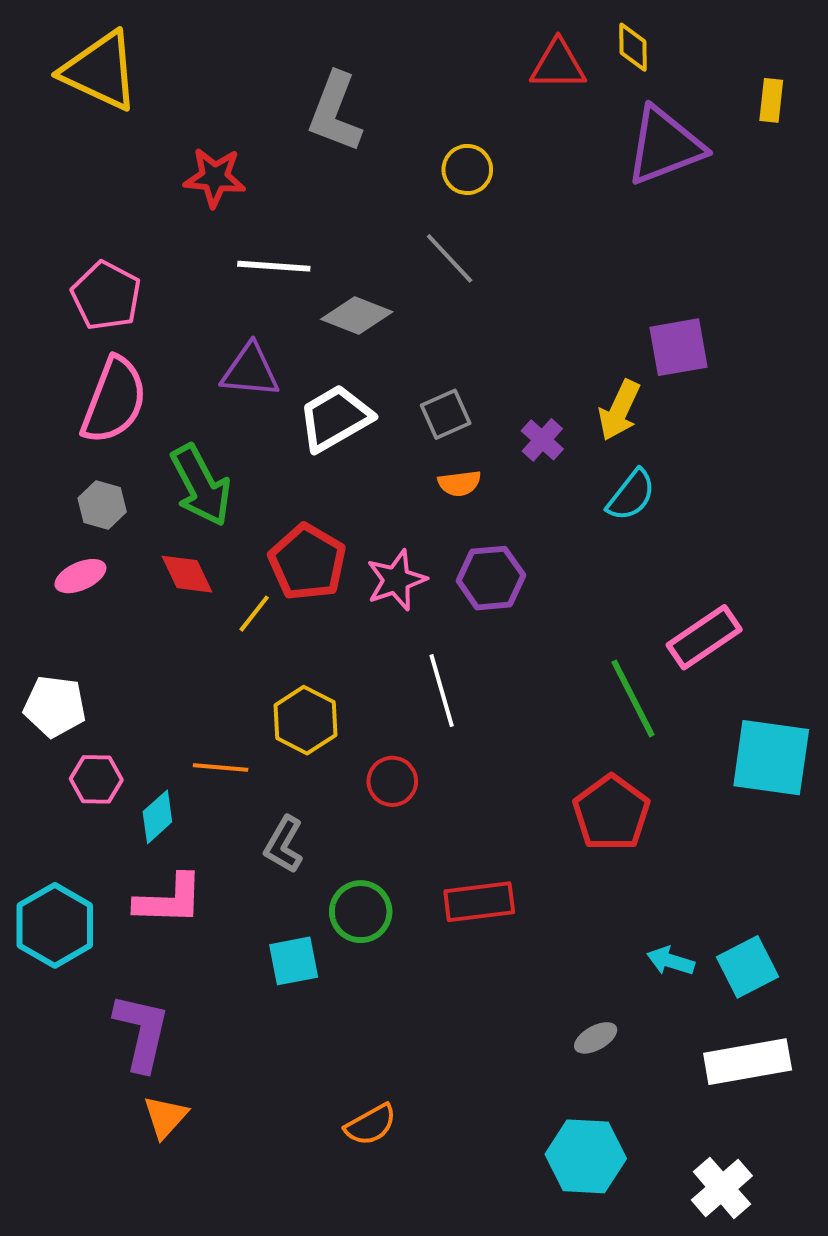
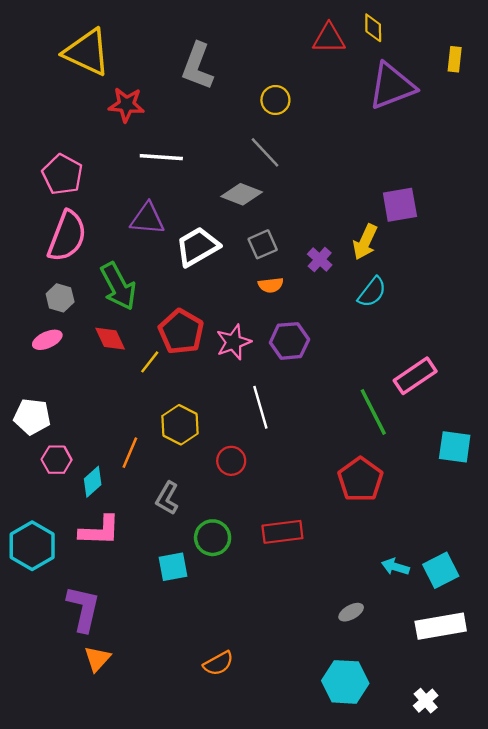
yellow triangle: (100, 71) -> (87, 52), moved
gray diamond: (357, 316) -> (242, 194), moved
cyan square: (771, 758) -> (455, 447), size x0.7
orange line: (221, 768) -> (130, 453), turned -72
white cross: (722, 1188) -> (426, 701), size x0.7

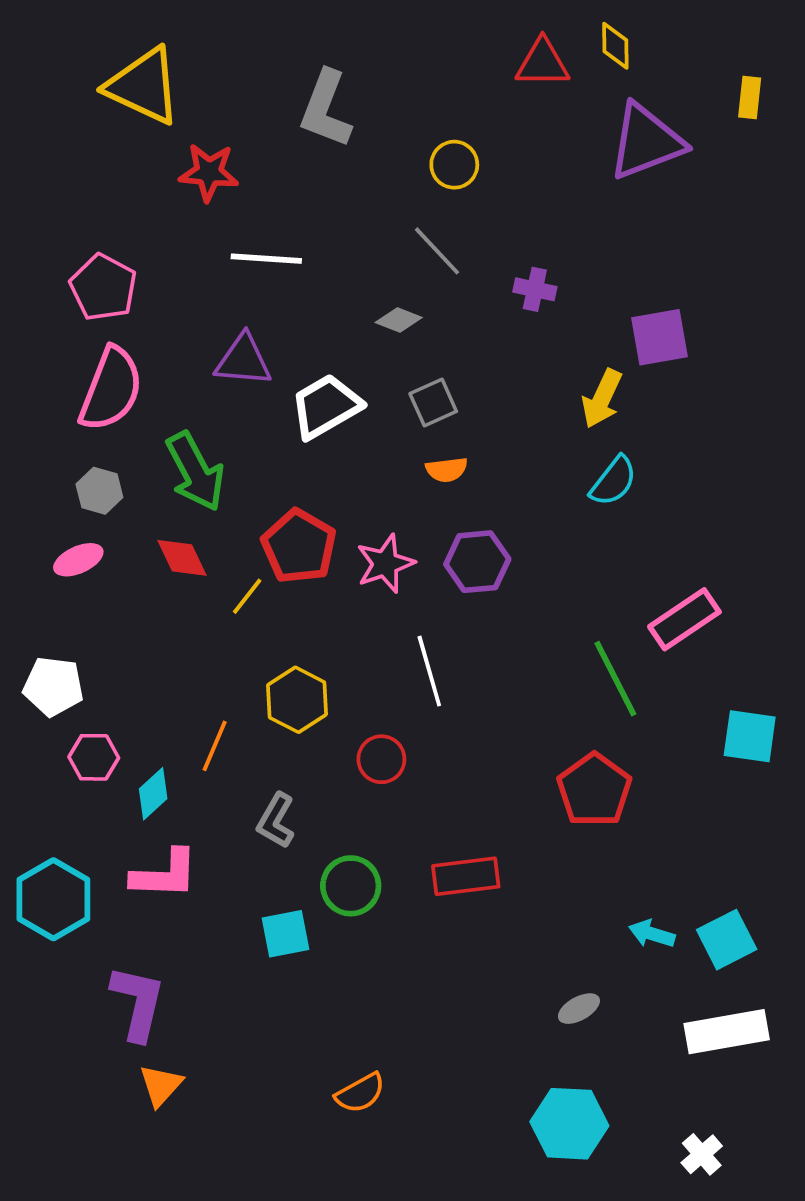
gray diamond: (242, 194) -> (399, 320), size x0.7
purple cross: (320, 259) -> (535, 289), moved, turned -30

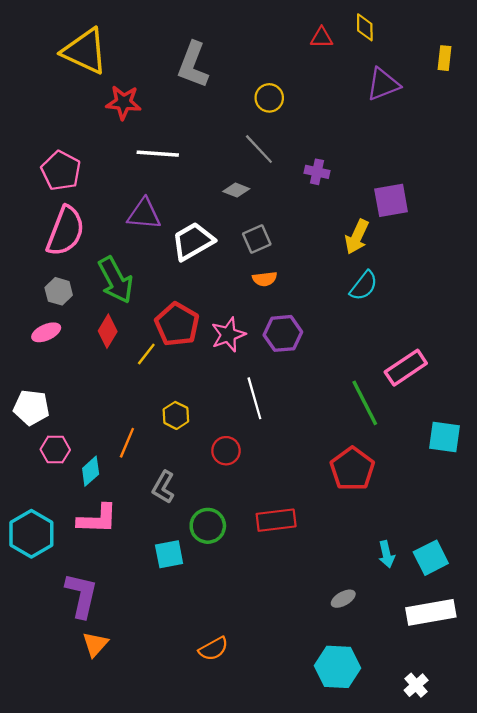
red triangle: (543, 63) -> (322, 38), size x0.7
purple triangle: (646, 142) -> (383, 84), size x0.7
red diamond: (182, 558) -> (108, 331), turned 56
yellow hexagon: (297, 700) -> (176, 415), size x0.7
cyan arrow: (652, 934) -> (386, 554), turned -120

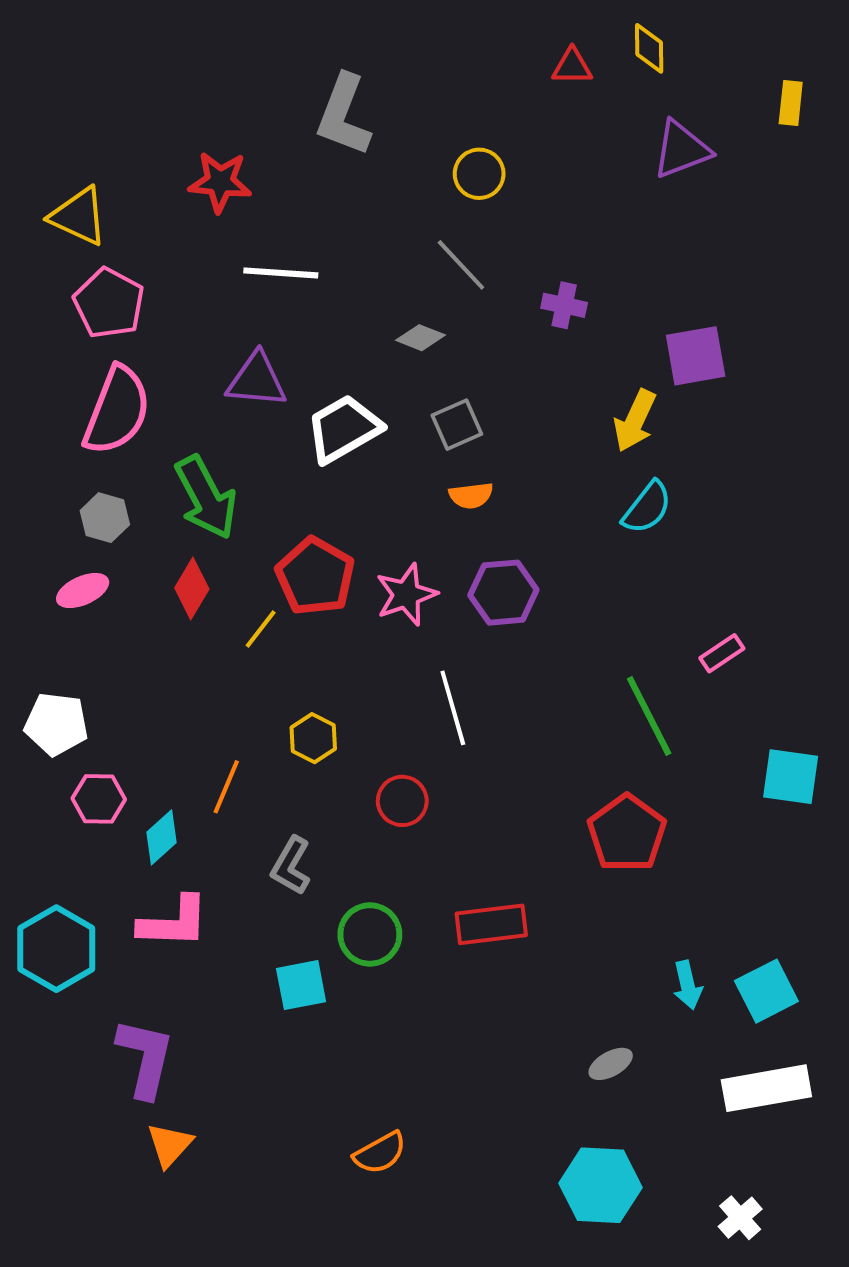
yellow triangle: (85, 51) -> (79, 216), moved, size x0.7
pink rectangle: (406, 368) -> (722, 653), size x0.6

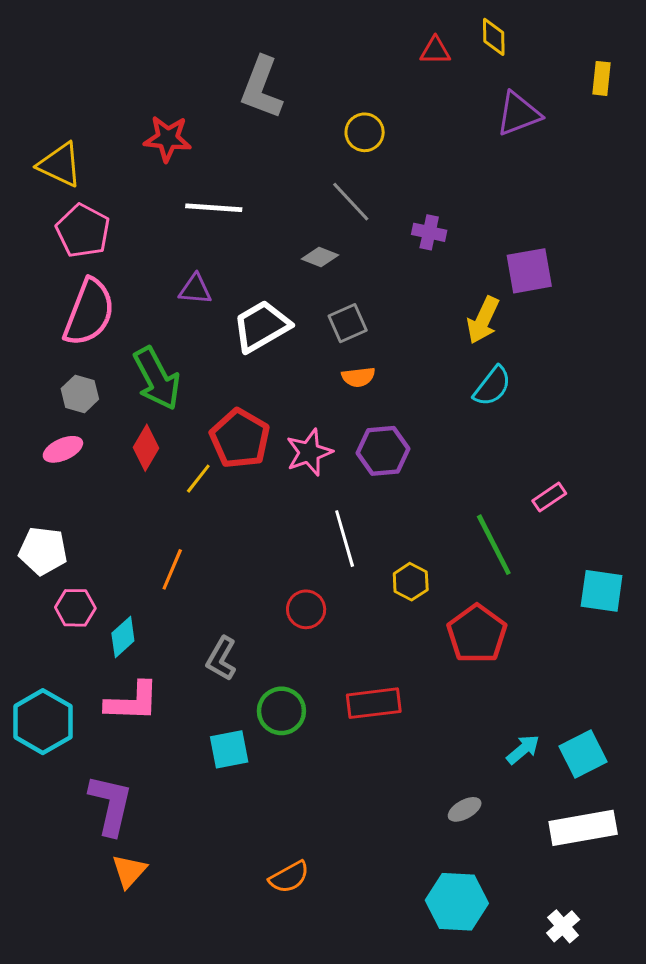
purple triangle: (257, 380) -> (195, 289), size x0.7
yellow hexagon: (313, 738) -> (411, 582), moved
orange line: (226, 787) -> (172, 569), moved
cyan arrow: (688, 985) -> (523, 749), turned -117

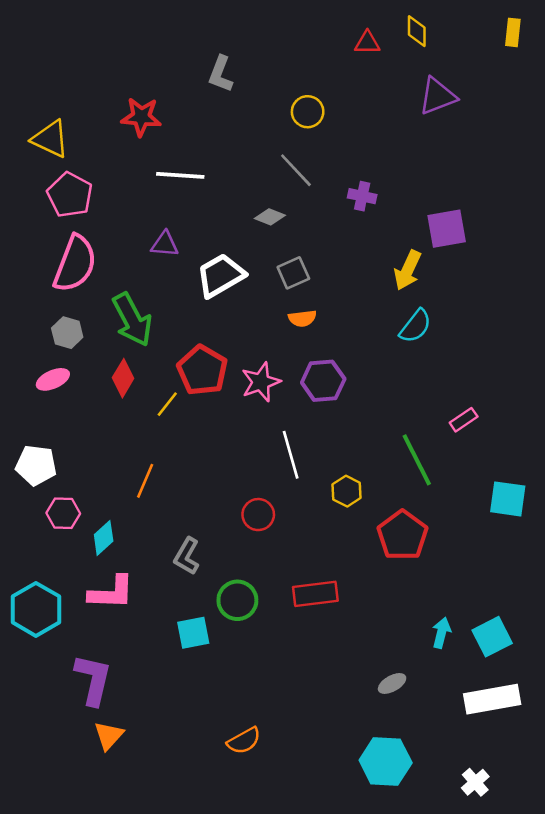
yellow rectangle: (602, 78) -> (513, 32), moved
gray L-shape: (261, 88) -> (221, 74), size x0.7
cyan arrow: (523, 749) -> (441, 633), turned -36

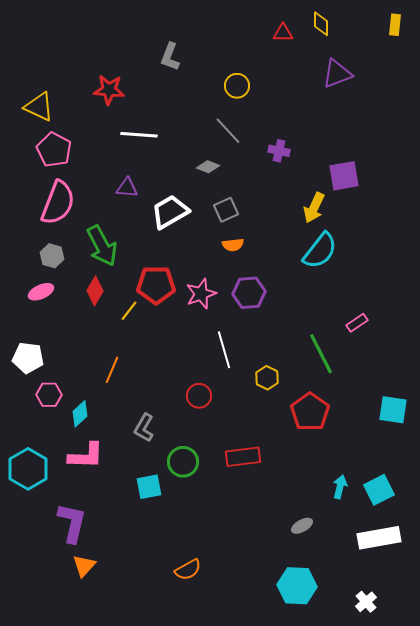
cyan semicircle: (415, 326) -> (320, 251), size x1.4
red pentagon: (202, 370) -> (156, 285), turned -30
cyan square: (508, 499) -> (393, 410), moved

